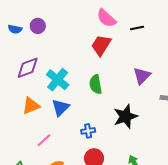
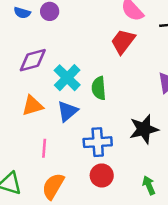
green semicircle: (96, 84) -> (99, 88), moved
blue cross: (88, 131) -> (98, 142), size x1.6
pink line: (44, 140) -> (44, 148), turned -49

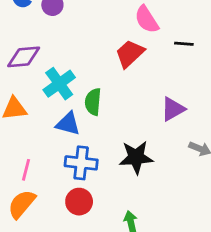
blue triangle: (68, 111) -> (68, 124), moved, turned 45
pink line: (44, 148) -> (26, 170), moved

